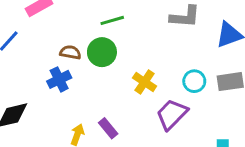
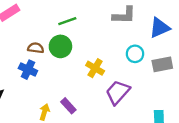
blue cross: (59, 79) -> (28, 70), turned -36
cyan circle: (194, 81) -> (135, 54), moved

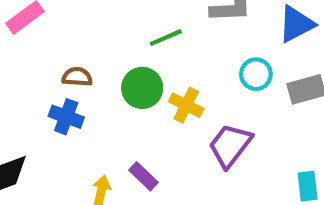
green line: (67, 21) -> (166, 38), moved
green circle: (60, 46) -> (142, 88), moved

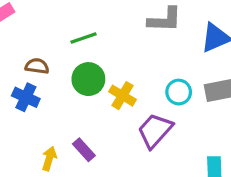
green line: (166, 38) -> (84, 38), moved
cyan circle: (256, 74) -> (179, 92), moved

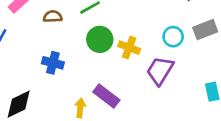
brown semicircle: (37, 66) -> (53, 16), moved
purple rectangle: (84, 150) -> (106, 96), size x1.4

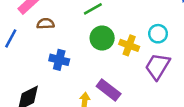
brown semicircle: (53, 16) -> (46, 24), moved
cyan circle: (173, 37) -> (158, 34), moved

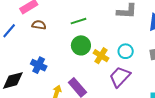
blue cross: (59, 60) -> (39, 65), moved

